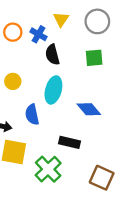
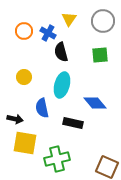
black rectangle: (70, 142) -> (73, 123), moved
green cross: (48, 169) -> (57, 159), turned 30

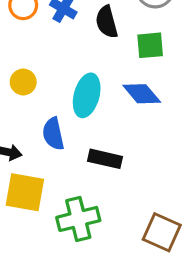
black semicircle: (61, 52) -> (107, 22), moved
blue diamond: (95, 103) -> (142, 94), moved

